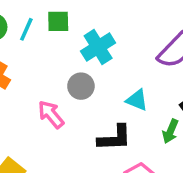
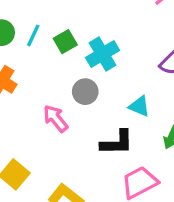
green square: (58, 21) -> (65, 42), moved, turned -30

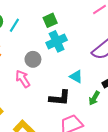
green square: (65, 42) -> (50, 20), moved
gray circle: (85, 92) -> (33, 59), moved

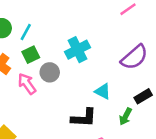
green square: (50, 20) -> (31, 55), moved
pink arrow: (23, 79) -> (27, 84), moved

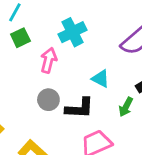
gray circle: (50, 72) -> (48, 100), moved
pink arrow: (27, 84) -> (49, 60), moved, turned 50

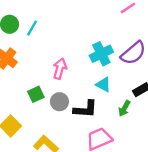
cyan cross: (73, 32) -> (101, 54), moved
green square: (20, 38) -> (36, 94), moved

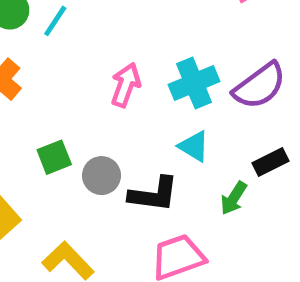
pink arrow: (60, 69) -> (126, 85), moved

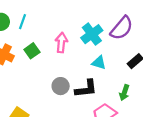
green square: (54, 157) -> (32, 51), moved
green arrow: (234, 198) -> (124, 93), moved

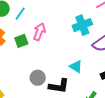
cyan cross: (92, 34) -> (82, 25), moved
pink arrow: (61, 43) -> (39, 32), moved

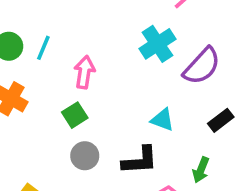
green square: (21, 41) -> (75, 115), moved
gray circle: (38, 78) -> (85, 156), moved

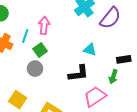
cyan line: (43, 48) -> (25, 36), moved
black rectangle: (221, 120) -> (124, 59), moved, turned 32
gray circle: (85, 156) -> (35, 69), moved

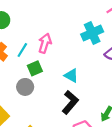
cyan triangle: (90, 50) -> (71, 76), moved
black L-shape: (78, 73) -> (70, 102), turned -55

